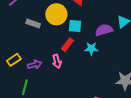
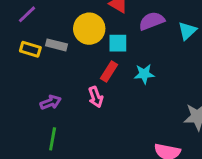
purple semicircle: (104, 30) -> (152, 21), moved
yellow rectangle: (14, 60) -> (30, 49), moved, turned 56
purple arrow: (35, 65) -> (51, 102), moved

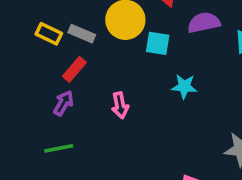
red rectangle: (109, 71) -> (74, 69), moved
purple arrow: (51, 102) -> (63, 103), turned -48
green line: (53, 139) -> (59, 148), turned 60

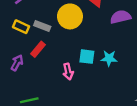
cyan square: (158, 43) -> (87, 57), moved
purple arrow: (63, 103) -> (17, 63), moved

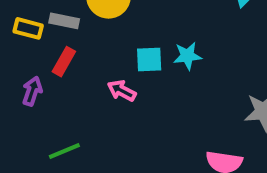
pink arrow: (68, 72) -> (122, 91), turned 140

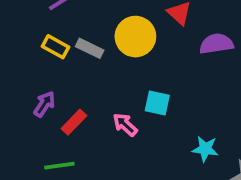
cyan star: (187, 56) -> (205, 149), moved
red rectangle: (64, 62) -> (74, 122), moved

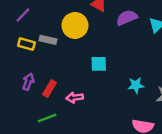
pink arrow: (125, 125) -> (75, 97), moved, turned -35

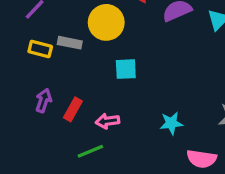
cyan square: (99, 64) -> (126, 69), moved
cyan star: (136, 85) -> (171, 123), moved
green line: (47, 118) -> (90, 151), moved

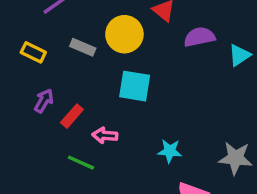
yellow rectangle: (40, 49) -> (33, 52), moved
cyan square: (126, 69) -> (135, 86), size x1.4
green line: (90, 151) -> (81, 163), turned 35

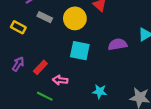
purple semicircle: (199, 37) -> (118, 44), moved
gray rectangle: (83, 47) -> (45, 17), moved
purple arrow: (44, 101) -> (18, 64), moved

